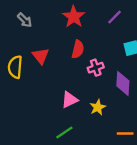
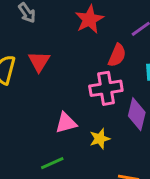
red semicircle: (78, 49) -> (117, 55), moved
pink cross: (96, 68) -> (106, 88), size x1.5

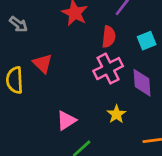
pink triangle: (66, 123) -> (66, 121), moved

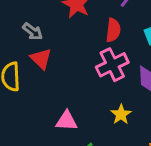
gray arrow: (18, 24) -> (33, 31), moved
pink triangle: (66, 121) -> (67, 121), turned 35

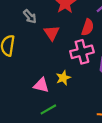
red triangle: (41, 59) -> (52, 33), moved
yellow star: (121, 114) -> (63, 78), moved

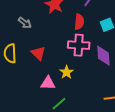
red triangle: (52, 33) -> (38, 53), moved
pink cross: (82, 52) -> (79, 45), turned 30

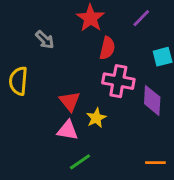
red semicircle: (79, 22) -> (107, 48), moved
red triangle: (38, 53) -> (70, 101), moved

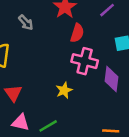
red triangle: (70, 101) -> (13, 93), moved
pink triangle: (68, 130) -> (21, 122), moved

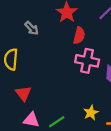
yellow star: (64, 90) -> (91, 113), moved

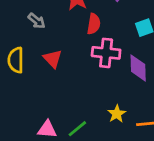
red triangle: (23, 93) -> (53, 59), moved

